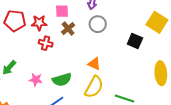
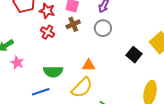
orange triangle: (94, 64) -> (89, 65), turned -40
pink star: (36, 80) -> (17, 63), moved

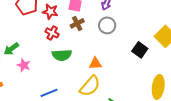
green semicircle: (53, 72) -> (62, 55), moved

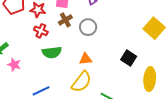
gray circle: (107, 25) -> (88, 27), moved
black square: (140, 50) -> (129, 58), moved

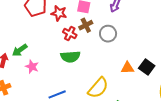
red cross: (41, 31) -> (70, 33), moved
orange triangle: (86, 59) -> (127, 68), moved

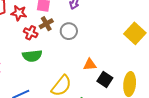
black square: (147, 67) -> (105, 79), moved

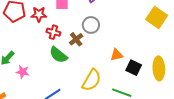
brown cross: (46, 24) -> (76, 39), moved
green semicircle: (32, 56) -> (58, 55), turned 54

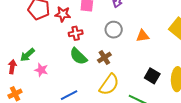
red cross: (53, 32) -> (76, 33), turned -32
brown cross: (76, 39) -> (104, 58), moved
orange triangle: (117, 55) -> (143, 36), moved

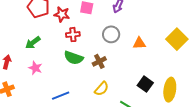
green arrow: (27, 55) -> (33, 43), moved
green semicircle: (78, 56) -> (74, 58), turned -30
yellow semicircle: (109, 85) -> (102, 89), size x0.7

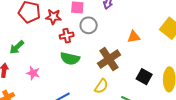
gray circle: (111, 34) -> (89, 25), moved
green arrow: (33, 43) -> (17, 47), moved
brown cross: (99, 61) -> (109, 59), moved, size x1.6

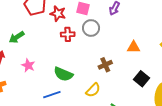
green semicircle: (70, 59) -> (63, 74), moved
brown cross: (109, 59) -> (105, 65), size x0.6
black square: (144, 77) -> (142, 79), moved

